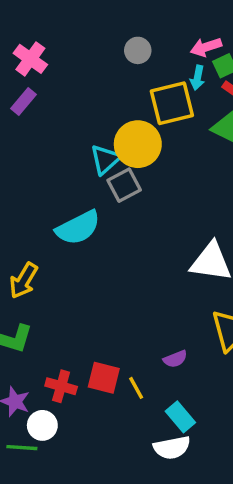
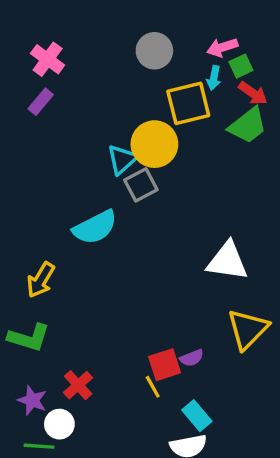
gray circle: (138, 50) -> (154, 51), size x1.4
red square: (104, 378) -> (165, 365), moved, turned -32
red cross: (61, 386) -> (78, 385), turned 32

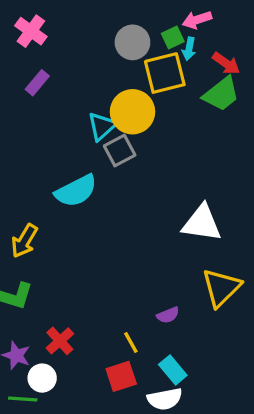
gray circle: (154, 51) -> (132, 42), moved
green square: (241, 66) -> (173, 38), moved
purple rectangle: (41, 102) -> (37, 83), moved
red square: (165, 365) -> (121, 376), moved

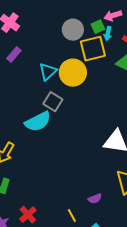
cyan triangle: (102, 126) -> (48, 72), moved
gray square: (120, 150) -> (53, 102), moved, turned -30

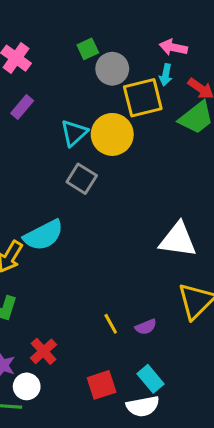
pink arrow: (113, 16) -> (173, 47), turned 30
green square: (98, 27) -> (88, 49), moved
cyan semicircle: (38, 122) -> (43, 235), moved
yellow line: (72, 216) -> (111, 324), moved

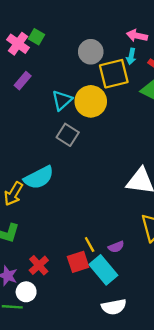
green square: (88, 49) -> (36, 37), moved, turned -35
cyan rectangle: (150, 379) -> (103, 270), moved, size x1.4
red square: (102, 385) -> (78, 262), moved

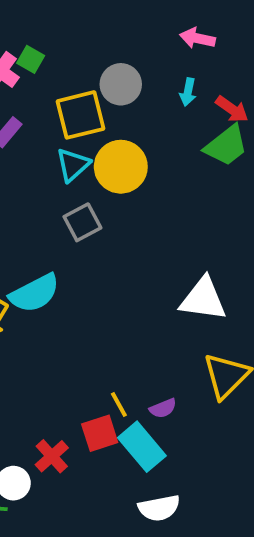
pink arrow: (137, 36) -> (197, 38), moved
yellow square: (114, 74) -> (81, 115), moved
gray square: (68, 135) -> (82, 222), turned 30
red cross: (39, 265) -> (52, 456), moved

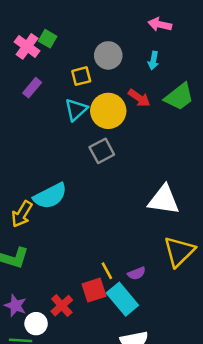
red arrow: (232, 109) -> (139, 98), moved
yellow square: (81, 115) -> (81, 76), size x0.6
gray square: (82, 222) -> (102, 151), moved

